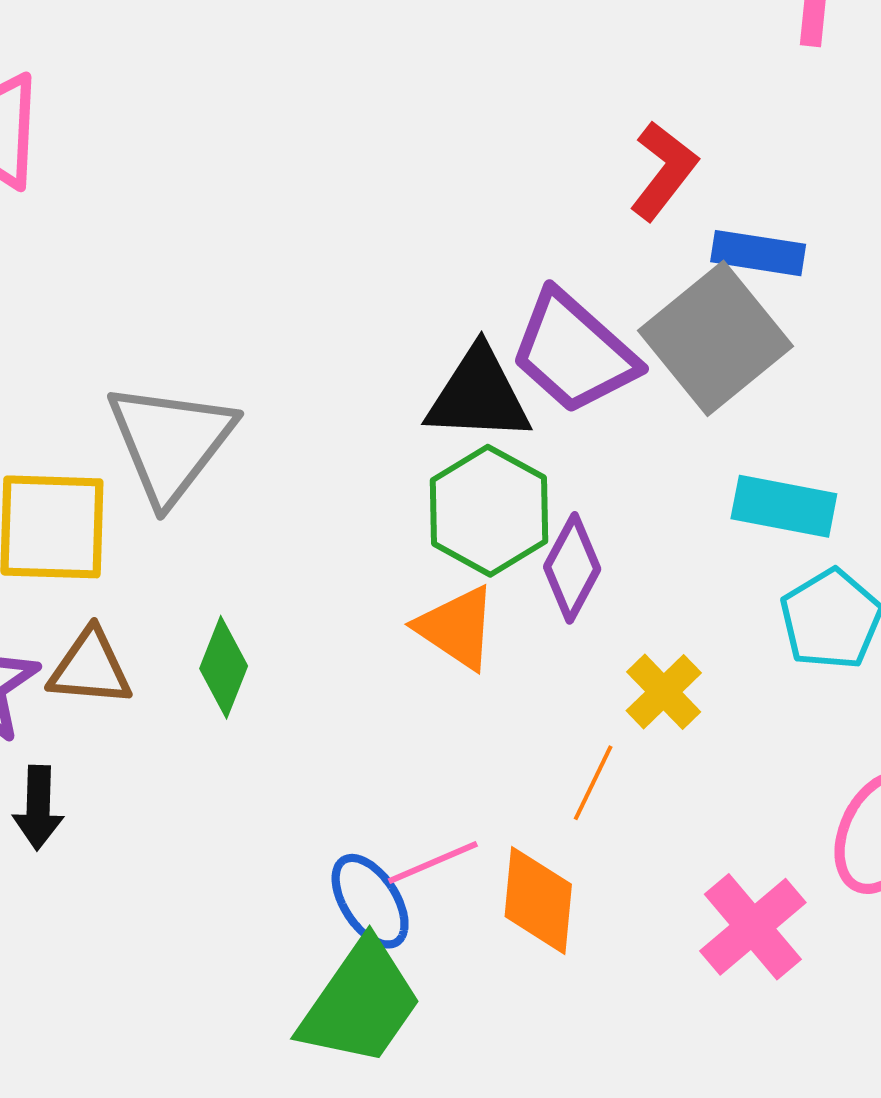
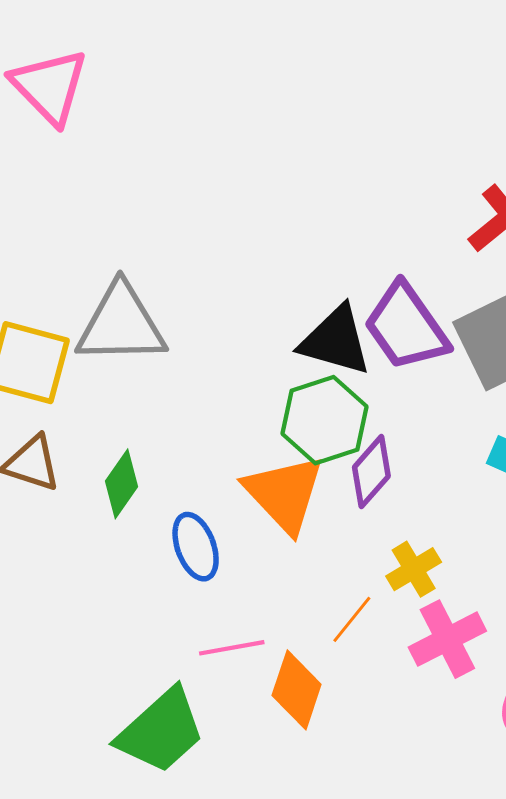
gray triangle: (171, 442) -> (121, 324), turned 38
orange triangle: (457, 628) -> (284, 494), size x1.4
blue ellipse: (370, 901) -> (196, 547), moved
pink cross: (753, 927) -> (447, 639), moved

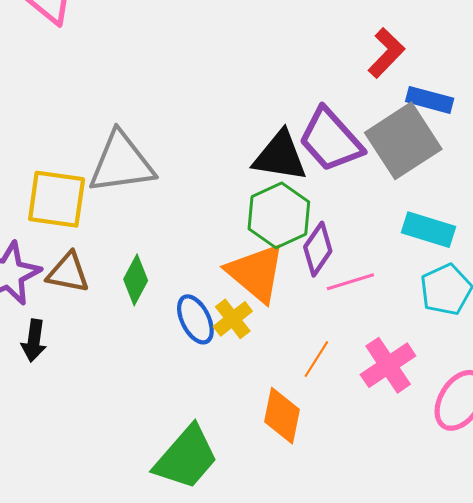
yellow cross: (414, 569) -> (233, 319), moved
pink line: (232, 648) -> (350, 282), moved

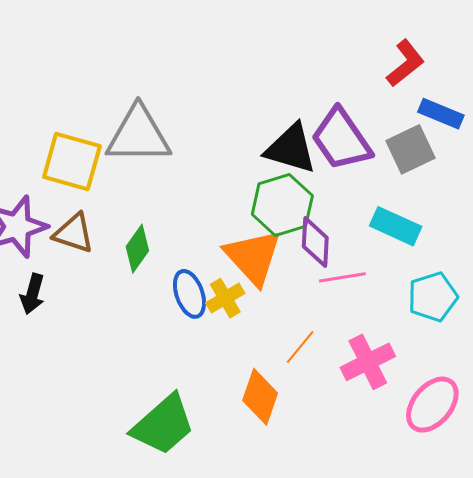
gray square: (403, 141) -> (411, 149), size x0.7
cyan rectangle: (429, 230) -> (396, 226), moved
purple diamond: (318, 249) -> (315, 242), turned -39

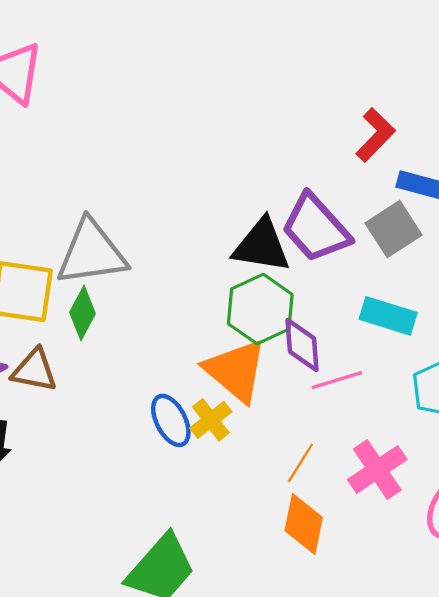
green diamond: (137, 249) -> (82, 313), moved
orange diamond: (260, 397) -> (304, 524), moved

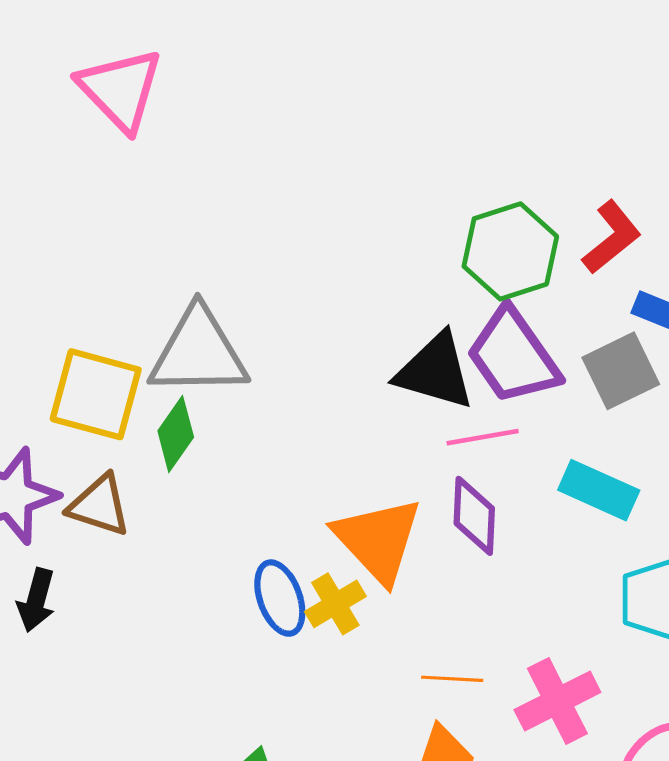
green hexagon: (260, 309) -> (510, 251), moved
pink line: (337, 380) -> (483, 437), moved
orange line: (300, 463) -> (452, 679), turned 54

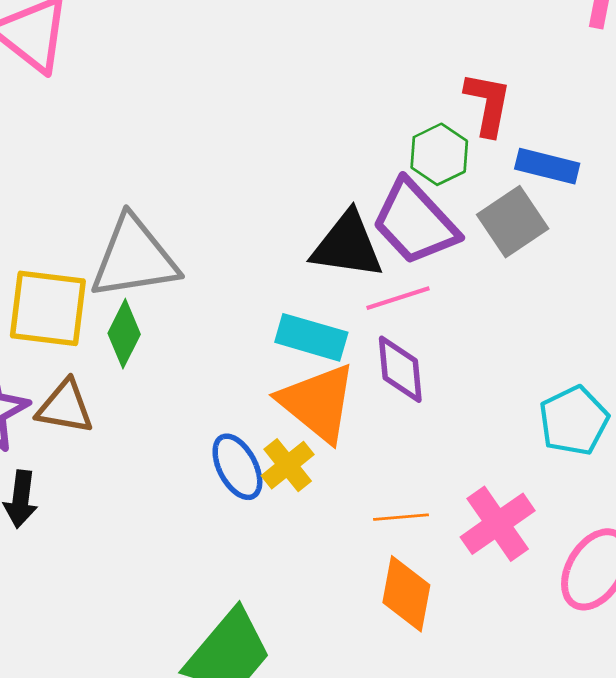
red L-shape: (612, 237) -> (488, 104), turned -32
green hexagon: (510, 251) -> (439, 154), moved, size x0.7
cyan rectangle: (599, 490) -> (311, 337), moved

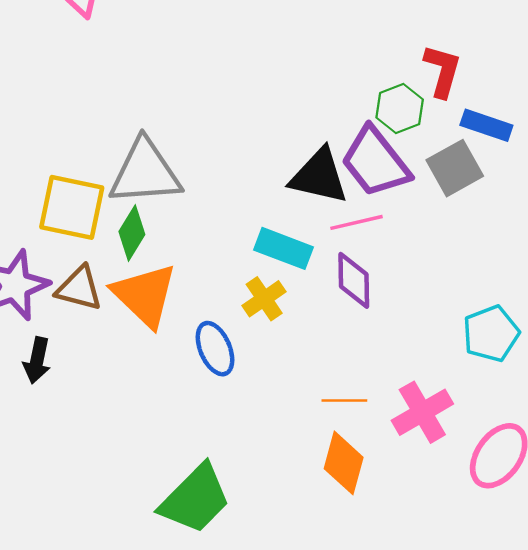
orange triangle: (318, 403) -> (145, 295), moved
yellow cross: (288, 465) -> (264, 299), moved

